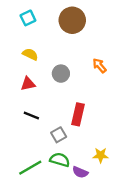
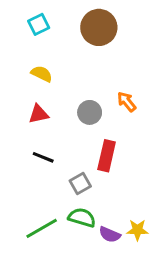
orange arrow: (99, 66) -> (127, 102), moved
gray circle: (61, 74) -> (90, 112), moved
yellow star: (101, 155) -> (137, 230), moved

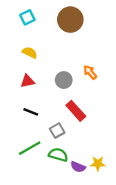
red rectangle: (107, 156) -> (76, 111), turned -55
green line: (42, 228) -> (30, 148), moved

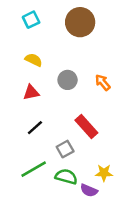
gray circle: (64, 80) -> (68, 80), moved
black line: (31, 112) -> (35, 128), turned -64
yellow star: (98, 164) -> (104, 173), moved

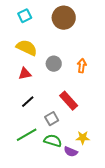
yellow semicircle: (34, 60) -> (27, 48), size x1.5
orange arrow: (103, 82) -> (82, 66), turned 48

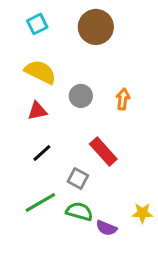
gray square: (52, 119) -> (78, 178), turned -32
yellow star: (83, 138) -> (142, 213), moved

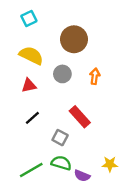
brown circle: (96, 27) -> (74, 39), moved
green line: (40, 202) -> (31, 170), moved

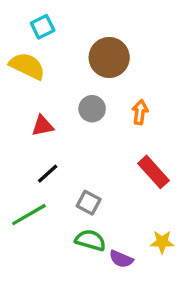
yellow semicircle: (31, 55) -> (27, 66), moved
red rectangle: (80, 117) -> (154, 172), moved
green line: (31, 170) -> (29, 215), moved

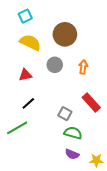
yellow semicircle: (27, 66) -> (30, 42), moved
gray square: (89, 203) -> (65, 114), moved
green semicircle: (90, 240) -> (73, 133), moved
yellow star: (162, 242) -> (96, 160), moved

